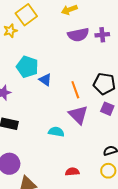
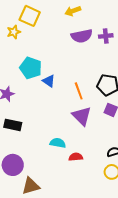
yellow square: (26, 15) -> (30, 16), turned -30
cyan semicircle: (56, 132) -> (58, 143), moved
red semicircle: (72, 172) -> (76, 157), moved

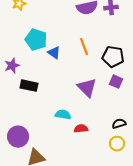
orange line: (79, 91) -> (84, 47), moved
black rectangle: (13, 125) -> (29, 86), moved

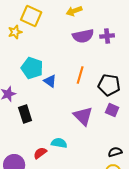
orange line: (84, 47) -> (80, 75), turned 36
black rectangle: (29, 86) -> (25, 114), turned 60
red semicircle: (81, 129) -> (40, 153), moved, turned -32

